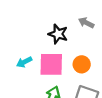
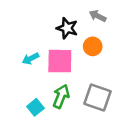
orange circle: (82, 64) -> (93, 46), moved

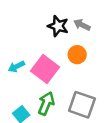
black star: (67, 28) -> (58, 26), moved
pink square: (60, 61) -> (45, 69), turned 36

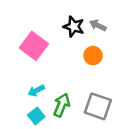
cyan arrow: (16, 67) -> (36, 91), moved
pink square: (45, 69) -> (34, 46), moved

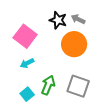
orange circle: (93, 56) -> (74, 44), size x1.6
cyan arrow: (36, 91) -> (27, 63), moved

